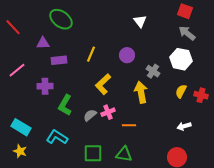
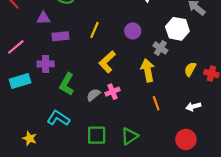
white hexagon: (181, 59) -> (177, 29), moved
orange line: (129, 125) -> (156, 103), moved, turned 72
cyan rectangle: (21, 127) -> (20, 81), moved, turned -48
yellow star: (20, 151) -> (30, 138), moved
green triangle: (124, 154) -> (130, 136), turned -42

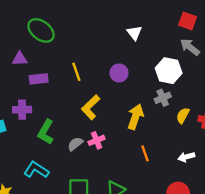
yellow line: (94, 30) -> (76, 72), turned -42
gray cross: (160, 48) -> (163, 98), moved, turned 32
yellow arrow: (148, 70) -> (136, 117), turned 30

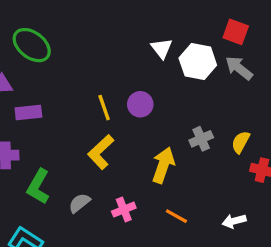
white hexagon: (169, 71) -> (198, 62), moved
yellow line: (76, 72) -> (104, 108), moved
yellow semicircle: (183, 116) -> (241, 142), moved
pink cross: (97, 140) -> (124, 210), moved
orange line: (145, 153) -> (176, 216), turned -42

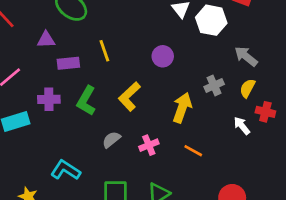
gray arrow: (239, 68) -> (246, 56), moved
yellow line: (104, 108) -> (104, 51), moved
green L-shape: (38, 187) -> (86, 101), moved
white arrow: (234, 221) -> (242, 126), moved, turned 66

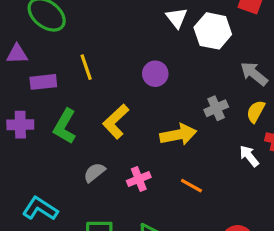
yellow arrow: (182, 108) -> (178, 135), turned 60

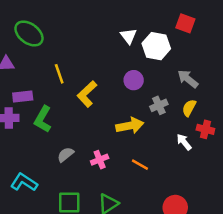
purple circle: (155, 74) -> (134, 80), moved
purple rectangle: (43, 82) -> (23, 97), moved
yellow L-shape: (116, 121) -> (87, 94), moved

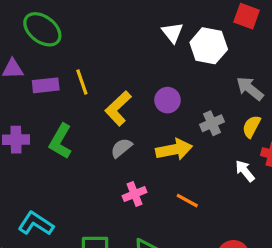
purple circle: (134, 80) -> (168, 100), moved
purple rectangle: (23, 97) -> (46, 85), moved
gray semicircle: (66, 155) -> (121, 148), moved

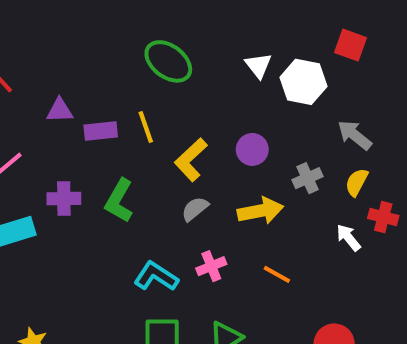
green ellipse: (42, 29) -> (168, 61), moved
cyan L-shape: (36, 224) -> (156, 276), moved

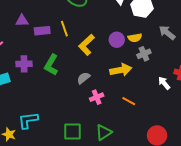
yellow semicircle: (357, 182) -> (135, 38), moved, turned -128
gray semicircle: (195, 209) -> (83, 78), moved
cyan L-shape: (156, 276) -> (28, 120), moved, turned -40

